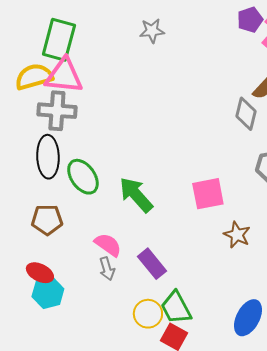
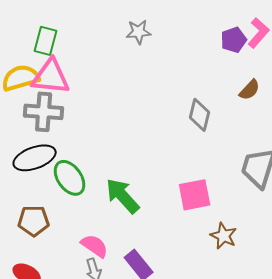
purple pentagon: (250, 20) -> (234, 40), moved
green rectangle: (59, 40) -> (46, 41), size x0.7
gray diamond: (246, 114) -> (200, 115), moved
black ellipse: (48, 157) -> (35, 158), turned 72

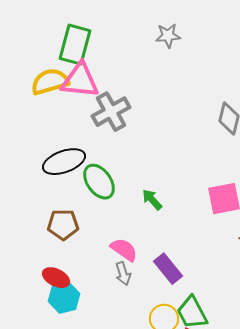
green rectangle: (46, 41) -> (75, 45), size x1.4
gray cross: (44, 112) -> (111, 112), moved, turned -33
green arrow: (123, 196) -> (152, 200), size x0.6

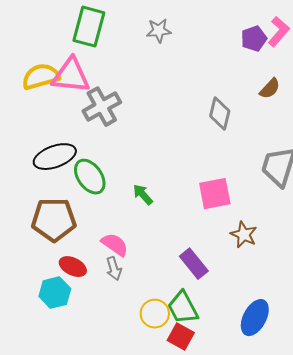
green rectangle: (75, 45) -> (89, 27), moved
brown pentagon: (63, 225) -> (54, 220), size x1.4
purple rectangle: (168, 269) -> (194, 264), moved
red ellipse: (56, 278) -> (73, 267), moved

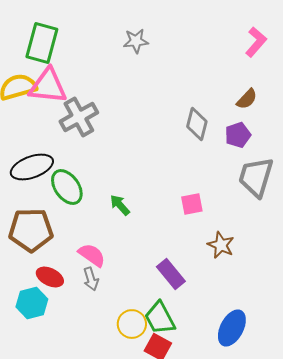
green rectangle: (89, 27) -> (42, 43), moved
purple pentagon: (254, 39) -> (238, 135), moved
pink square: (215, 194) -> (192, 204), size x0.7

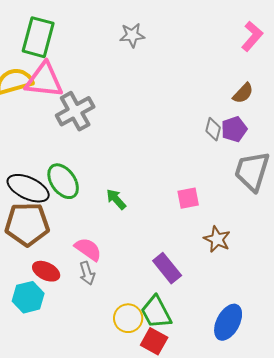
gray diamond: (197, 124) -> (213, 129), moved, size x0.7
black ellipse: (32, 167) -> (28, 188), moved, turned 45

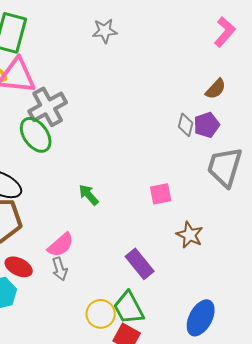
green ellipse: (63, 181) -> (36, 135), moved
pink semicircle: (88, 249) -> (61, 245), turned 104

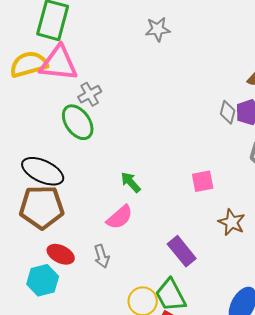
gray star: (105, 31) -> (158, 29), moved
gray cross: (48, 107) -> (90, 94), size x0.6
pink semicircle: (61, 245) -> (120, 217), moved

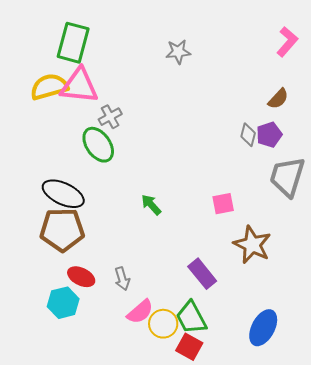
pink semicircle: (120, 217) -> (140, 312), moved
brown star: (232, 222) -> (252, 245), size x1.4

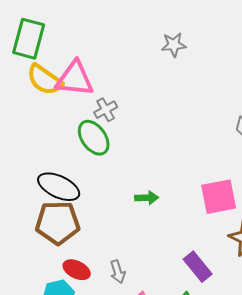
green rectangle: (73, 43) -> (29, 39), moved
yellow semicircle: (49, 87) -> (45, 80), turned -129
pink square: (223, 204) -> (219, 197), size x1.6
green arrow: (151, 205) -> (147, 198), turned 130

